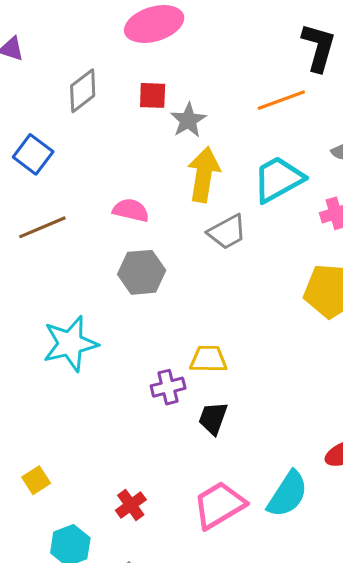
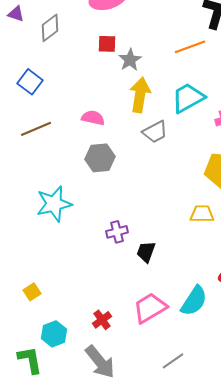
gray diamond: (83, 91) -> (50, 28), moved
yellow trapezoid: (208, 359) -> (202, 214), moved
red cross: (131, 505) -> (102, 320), moved

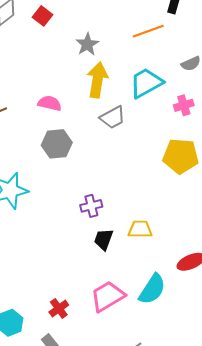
red square: (107, 44) -> (43, 16), moved, turned 36
yellow trapezoid: (202, 214) -> (140, 229), moved
purple cross: (117, 232) -> (91, 206), moved

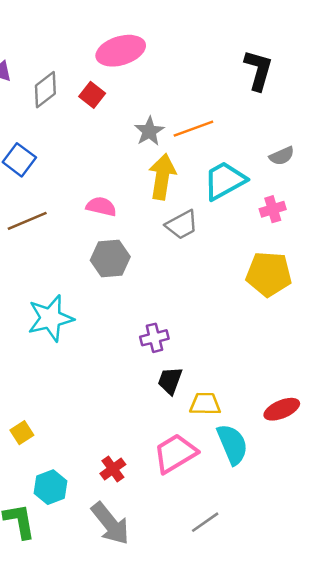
orange line: (148, 31) -> (193, 129), moved
yellow trapezoid: (140, 229) -> (205, 404), moved
cyan semicircle: (152, 289) -> (232, 444), turned -56

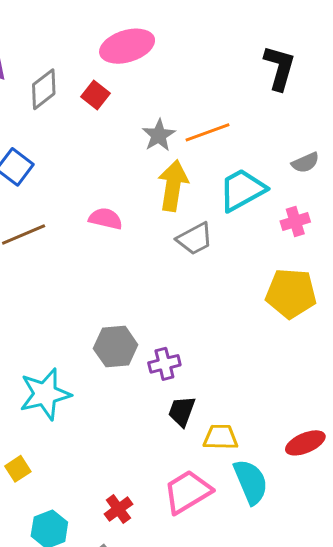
gray hexagon: (110, 259) -> (116, 347), moved
cyan star: (51, 318) -> (45, 394), moved

